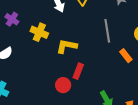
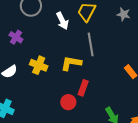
gray line: (107, 31) -> (91, 44), moved
yellow cross: (39, 32) -> (39, 65), moved

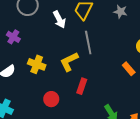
yellow L-shape: (71, 63) -> (69, 62), turned -35
red circle: (68, 102) -> (51, 99), moved

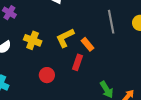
gray line: (88, 42) -> (111, 22), moved
orange rectangle: (129, 69) -> (87, 44), moved

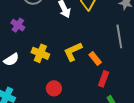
red rectangle: (77, 62) -> (104, 79), moved

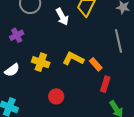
purple cross: (18, 25) -> (17, 35), turned 32
yellow L-shape: (73, 52) -> (73, 59), turned 55

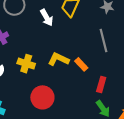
red rectangle: (105, 84) -> (101, 85), moved
red circle: (56, 96) -> (42, 97), size x1.5

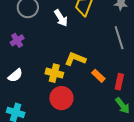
yellow cross: (26, 64) -> (54, 73), moved
orange rectangle: (81, 64) -> (98, 76), moved

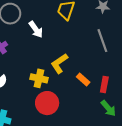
white arrow: (61, 18) -> (36, 29), moved
yellow L-shape: (75, 59) -> (59, 63), turned -55

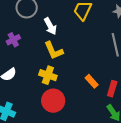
yellow L-shape: (59, 63) -> (54, 51), moved, turned -85

